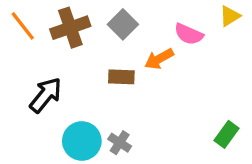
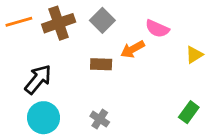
yellow triangle: (230, 16) -> (194, 55), moved
orange line: (23, 26) -> (19, 22), turned -68
cyan circle: (82, 141) -> (44, 118), moved

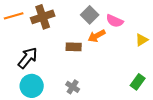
gray square: (102, 20) -> (90, 15), moved

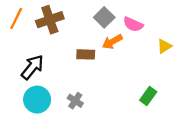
orange line: (14, 16) -> (16, 19), turned -48
green rectangle: (138, 82) -> (148, 96), moved
gray cross: (73, 87) -> (75, 101), moved

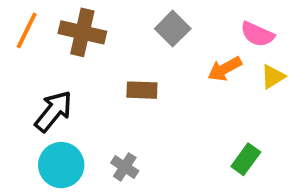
brown cross: (50, 20) -> (82, 32), turned 32
pink semicircle: (133, 24) -> (257, 34), moved
orange arrow: (112, 42) -> (225, 69), moved

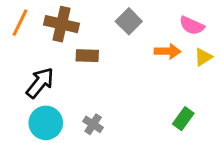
orange arrow: (225, 69) -> (167, 51), turned -150
brown rectangle: (142, 90) -> (87, 56), moved

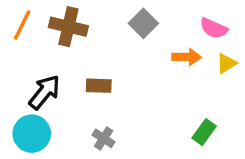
brown rectangle: (87, 56) -> (99, 86), moved
cyan circle: (46, 123) -> (32, 134), moved

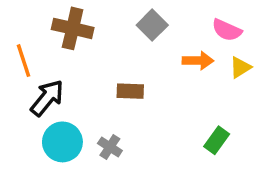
orange line: (22, 25) -> (23, 61), moved, turned -44
brown rectangle: (99, 86) -> (130, 91), moved
cyan circle: (32, 134) -> (62, 142), moved

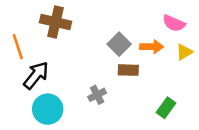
gray square: (152, 25) -> (119, 44), moved
brown rectangle: (130, 91) -> (128, 70), moved
gray cross: (110, 147) -> (97, 95), moved, turned 30

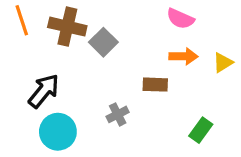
pink semicircle: (174, 23) -> (180, 19), moved
gray square: (119, 44) -> (103, 42), moved
orange line: (18, 47) -> (22, 20), moved

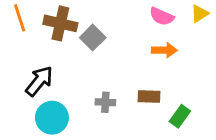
yellow triangle: (223, 63) -> (200, 14), moved
brown rectangle: (155, 85) -> (149, 97), moved
gray cross: (118, 114) -> (105, 102), turned 30

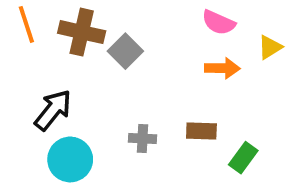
yellow triangle: (200, 14) -> (270, 47), moved

